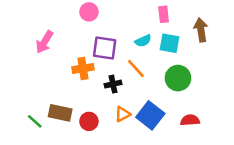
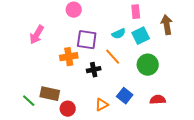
cyan square: (170, 43) -> (141, 36), turned -36
orange triangle: (123, 114) -> (102, 105), moved
blue square: (150, 115) -> (125, 96), size x0.7
red circle: (89, 121) -> (68, 109), moved

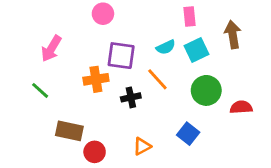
blue square: (125, 96) -> (188, 134), moved
red semicircle: (158, 100) -> (241, 107), moved
green line: (29, 101) -> (40, 90), moved

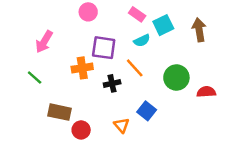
pink rectangle: (189, 16) -> (137, 14), moved, turned -49
cyan square: (196, 50) -> (163, 25), moved
blue square: (188, 134) -> (147, 111), moved
orange triangle: (142, 146) -> (122, 125), turned -42

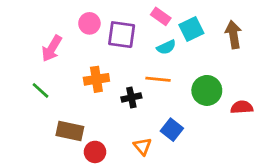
pink circle: (88, 12) -> (89, 23), moved
purple square: (104, 48) -> (122, 35), moved
orange line: (135, 68) -> (158, 79), turned -42

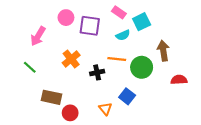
brown arrow: (233, 35) -> (163, 51), moved
orange cross: (96, 79) -> (71, 59), turned -30
green circle: (207, 90) -> (142, 67), moved

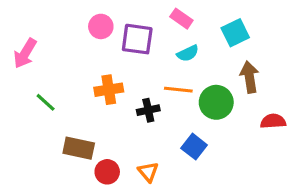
cyan square: (142, 22) -> (235, 33), moved
pink arrow: (38, 36) -> (25, 53), moved
orange cross: (71, 59) -> (109, 90), turned 30
orange triangle: (105, 109) -> (148, 172), moved

